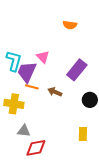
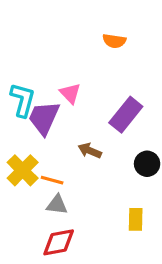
orange line: (32, 87) -> (52, 180), moved
yellow cross: (14, 104) -> (23, 170), turned 36
gray triangle: (24, 131) -> (57, 205), moved

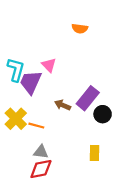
purple rectangle: (126, 115) -> (88, 98), moved
gray triangle: (57, 205) -> (41, 152), moved

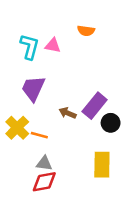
pink triangle: (49, 65) -> (53, 45), moved, turned -35
cyan L-shape: (16, 70) -> (29, 47), moved
yellow rectangle: (95, 153) -> (102, 165), size x1.5

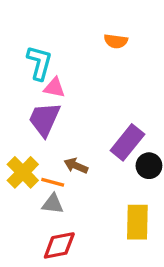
pink triangle: (53, 45) -> (54, 88), moved
brown arrow: (68, 113) -> (76, 166), moved
gray triangle: (44, 163) -> (53, 204), moved

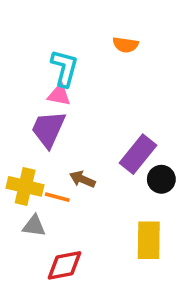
cyan L-shape: (39, 63) -> (65, 68), moved
yellow cross: (23, 172) -> (25, 186), turned -32
gray triangle: (53, 204) -> (34, 226), moved

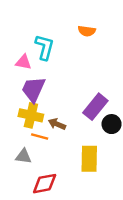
pink triangle: (59, 95) -> (23, 62), moved
yellow cross: (25, 186) -> (31, 115), moved
yellow rectangle: (149, 240) -> (89, 159), moved

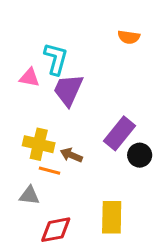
orange semicircle: (87, 31) -> (129, 37), moved
purple trapezoid: (33, 89) -> (68, 90), moved
yellow rectangle: (89, 159) -> (112, 217), moved

